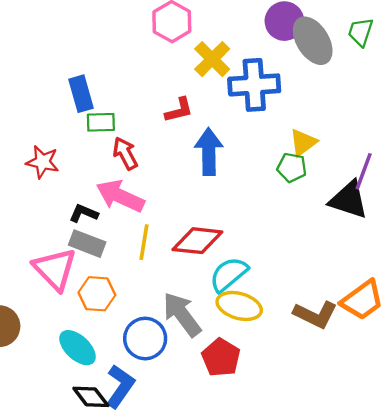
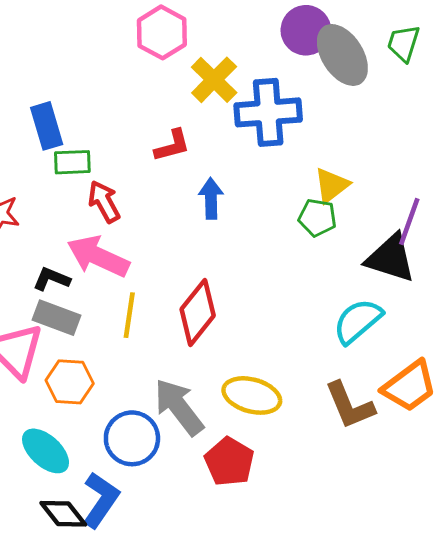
blue arrow: (209, 152) -> (211, 198), size x0.7
red diamond: (197, 241) -> (198, 312), turned -57
cyan semicircle: (229, 274) -> (358, 321), moved
brown L-shape: (315, 315) -> (350, 405), turned 42

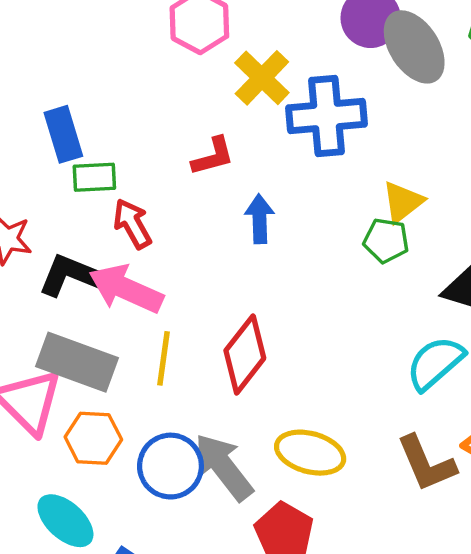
black L-shape: (52, 279) -> (72, 276), moved, size x1.5
gray rectangle: (56, 318) -> (77, 362), size x1.4
blue circle: (132, 438) -> (170, 466), moved

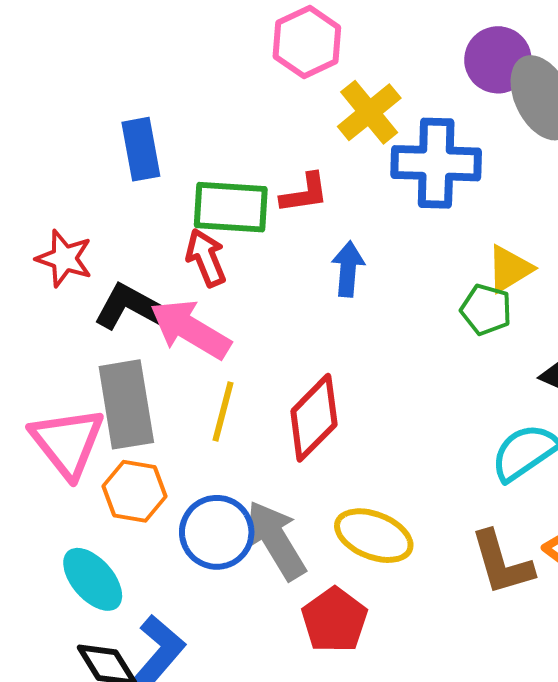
green rectangle: (94, 177) -> (231, 207), moved, size x1.5
gray rectangle: (77, 362) -> (126, 404), turned 54

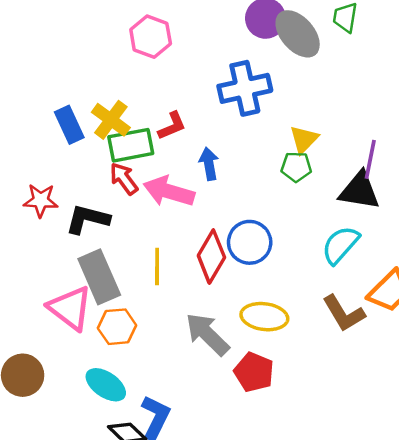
yellow cross: (369, 112) -> (111, 120), moved
pink arrow: (190, 329) -> (169, 191), moved
blue circle: (217, 532) -> (250, 242), moved

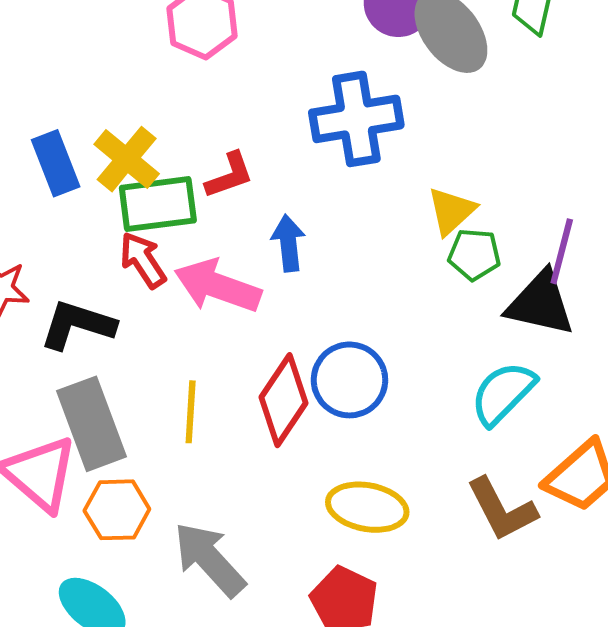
green pentagon: (296, 167) -> (474, 254), moved
gray arrow: (207, 334) -> (209, 559), moved

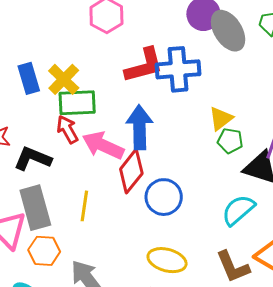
red L-shape: (229, 175) -> (144, 65), moved, size x1.6
blue arrow: (288, 243) -> (139, 127), size x1.6
red diamond: (283, 400) -> (131, 171), moved

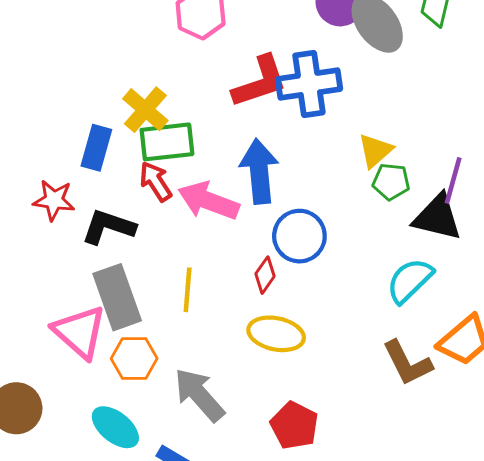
blue rectangle: (29, 78) -> (96, 148), moved, turned 36
red diamond: (131, 171) -> (265, 275), moved, size x0.6
blue circle: (164, 197) -> (299, 236), moved
yellow ellipse: (167, 260) -> (276, 334), moved

